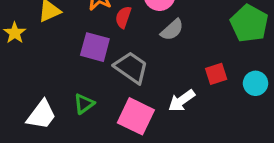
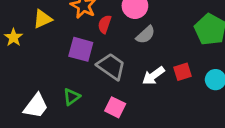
white arrow: (182, 101) -> (153, 76), moved
pink square: (136, 116) -> (115, 107), size x0.7

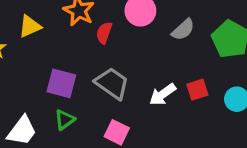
gray semicircle: (145, 35) -> (183, 30), moved
purple square: (81, 49) -> (61, 83), moved

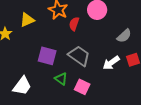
gray semicircle: (183, 30) -> (124, 36), moved
green triangle: (65, 120) -> (61, 79), moved, turned -48

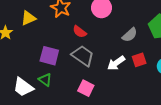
red semicircle: (74, 24) -> (80, 32), moved, turned -72
green triangle: (61, 79) -> (45, 80), moved
white trapezoid: (22, 86) -> (23, 87), turned 90

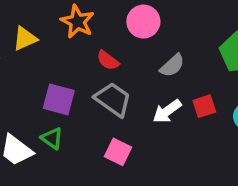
gray semicircle: (130, 35) -> (172, 66), moved

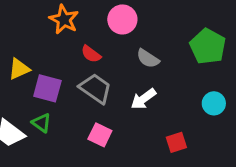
yellow triangle: (25, 38) -> (19, 69), moved
gray semicircle: (172, 66) -> (148, 58), turned 75
red square: (204, 106) -> (176, 142), moved

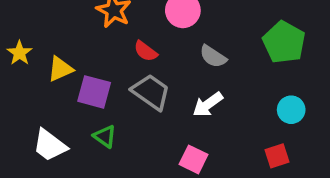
green triangle: (41, 123) -> (105, 136), moved
pink square: (100, 135) -> (194, 159), moved
red square: (176, 142) -> (277, 156), moved

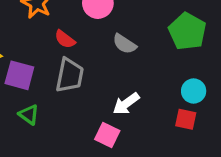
gray trapezoid: (151, 92) -> (70, 75), turned 66
white arrow: (208, 104) -> (126, 104), moved
red square: (277, 156) -> (186, 119), moved, turned 30

